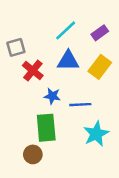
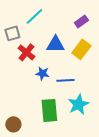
cyan line: (66, 30) -> (34, 16), moved
green rectangle: (46, 128) -> (49, 110), moved
brown circle: (33, 154) -> (13, 124), moved

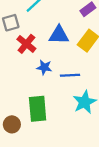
green rectangle: (49, 110) -> (38, 109), moved

